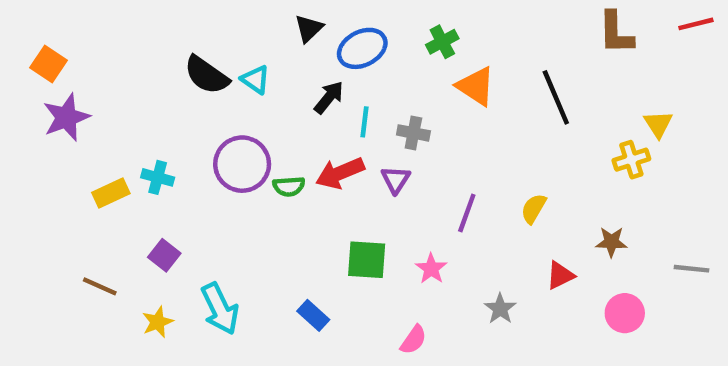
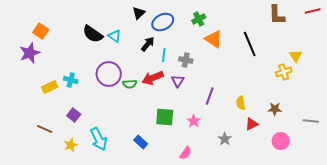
orange square: (49, 64) -> (41, 31), moved
yellow semicircle: (534, 209) -> (241, 103), moved, turned -40

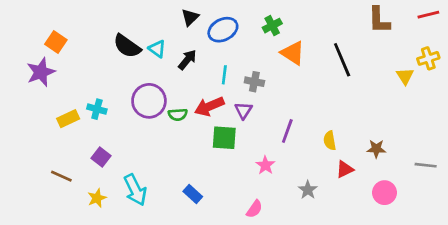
black arrow: (148, 44) -> (187, 60), moved
yellow cross: (284, 72) -> (428, 58), moved
green square: (165, 117) -> (224, 138), moved

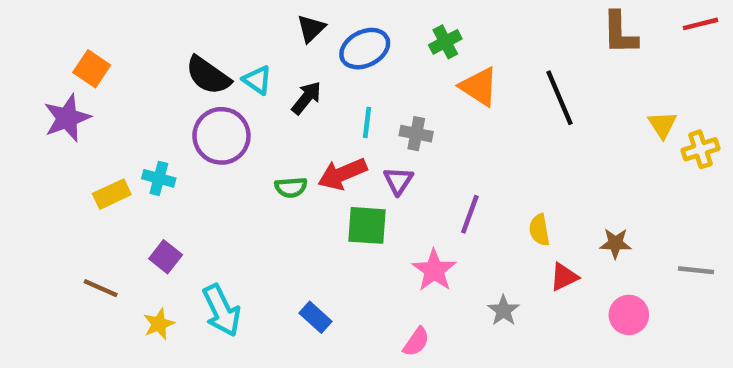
yellow cross: (428, 58) -> (700, 149), moved
purple circle: (149, 101) -> (221, 136), moved
pink star: (265, 165) -> (434, 270), size x1.4

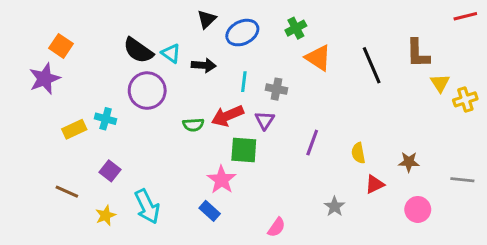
brown L-shape: (620, 33) -> (418, 53), moved
black arrow: (307, 98) -> (204, 65), turned 55
pink star: (434, 270) -> (222, 180), moved

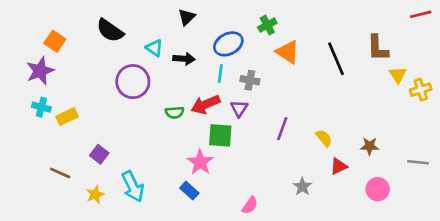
blue ellipse: (242, 33) -> (228, 44), moved
black semicircle: (138, 50) -> (110, 30), moved
cyan cross: (106, 119) -> (41, 107), moved
yellow semicircle: (358, 153) -> (324, 138), turned 150

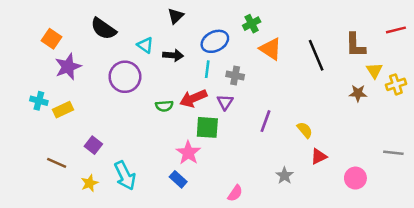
red line: (421, 14) -> (396, 30), moved
purple star: (40, 71) -> (68, 67), moved
brown star: (370, 146) -> (358, 93), moved

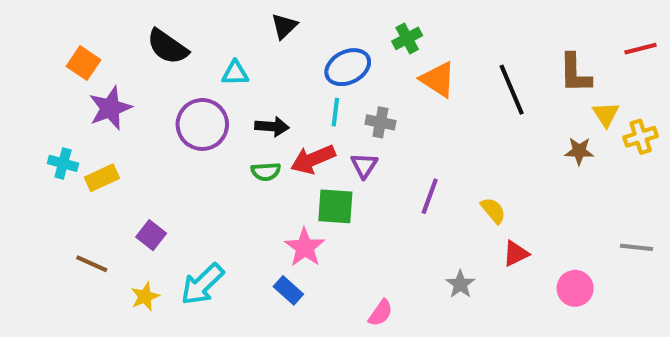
cyan triangle: (145, 45) -> (235, 73), turned -36
black arrow: (173, 55) -> (272, 127), moved
cyan arrow: (125, 176) -> (202, 284), turned 72

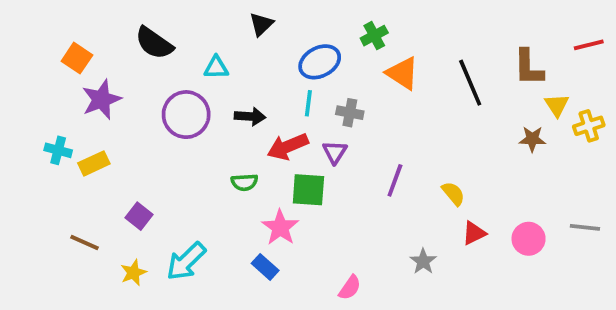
green semicircle: (266, 172) -> (244, 182), moved
pink circle: (575, 288) -> (529, 239), moved

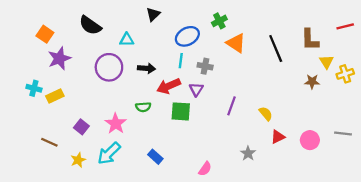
pink star: (280, 227) -> (116, 124), moved

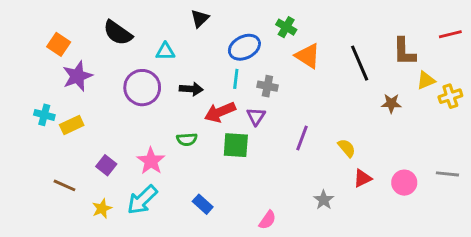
green cross: (219, 21) -> (286, 27), turned -32
yellow triangle: (326, 62) -> (426, 80), turned 40
brown star: (312, 82) -> (391, 103), moved

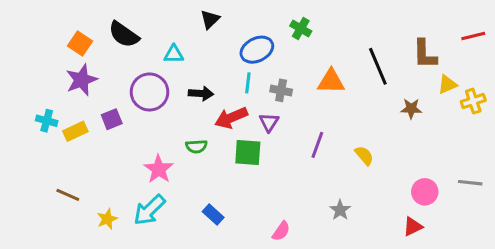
orange square: (59, 44) -> (80, 44), moved
orange triangle: (308, 56) -> (331, 81), moved, turned -32
purple square: (106, 165) -> (112, 119), moved, turned 30
red triangle: (362, 178) -> (413, 227), moved

